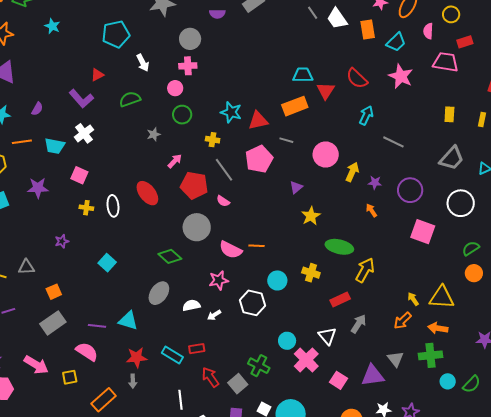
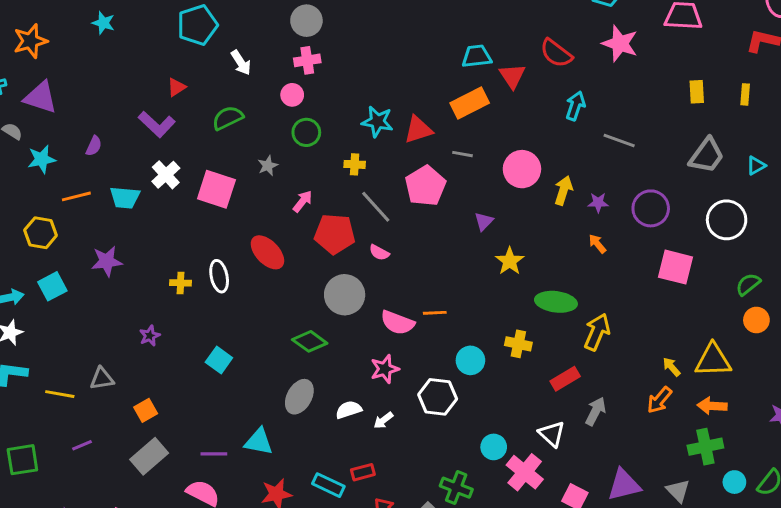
pink square: (79, 175) -> (216, 189), moved, size x1.5
gray triangle: (396, 359) -> (678, 491), moved

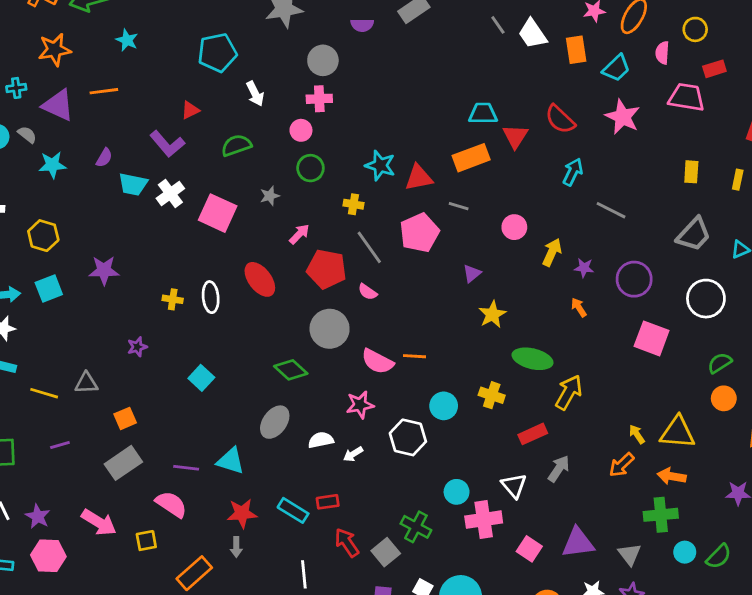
pink circle: (522, 169) -> (514, 227), size x0.7
orange line: (76, 196) -> (104, 91), moved
cyan trapezoid: (125, 198) -> (133, 184), moved
pink cross: (525, 472) -> (484, 520), turned 36

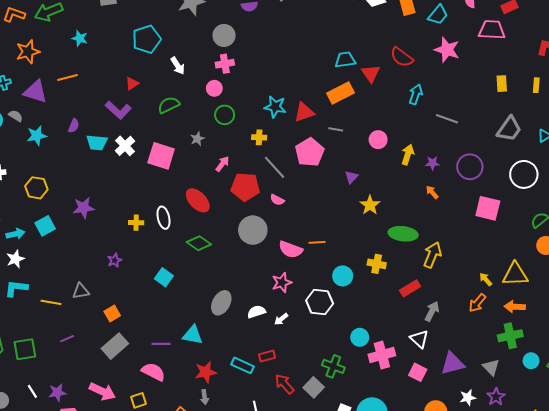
green diamond: (291, 370) -> (199, 243), moved
white triangle: (514, 486) -> (419, 339), moved
purple star: (38, 516) -> (57, 393), turned -30

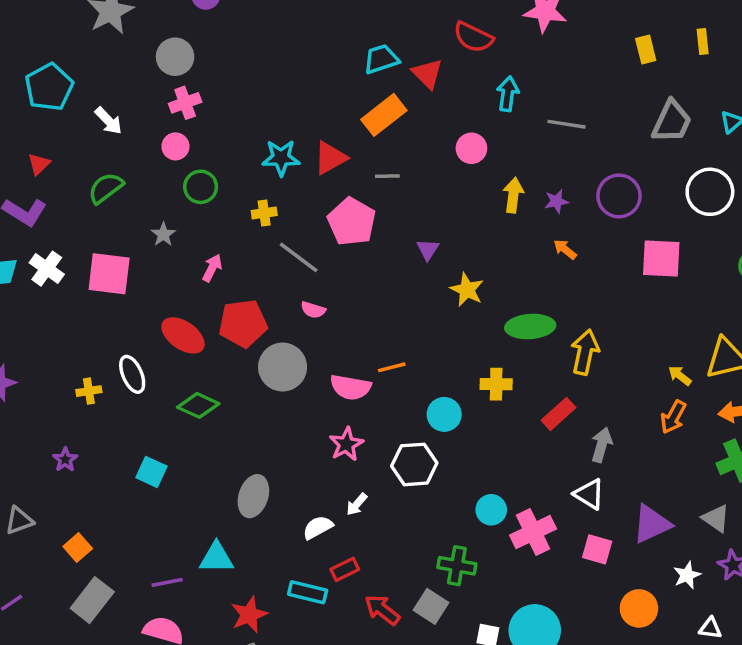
pink circle: (378, 140) -> (471, 148), moved
red pentagon: (245, 187) -> (243, 323), moved
white semicircle: (256, 312) -> (318, 527), moved

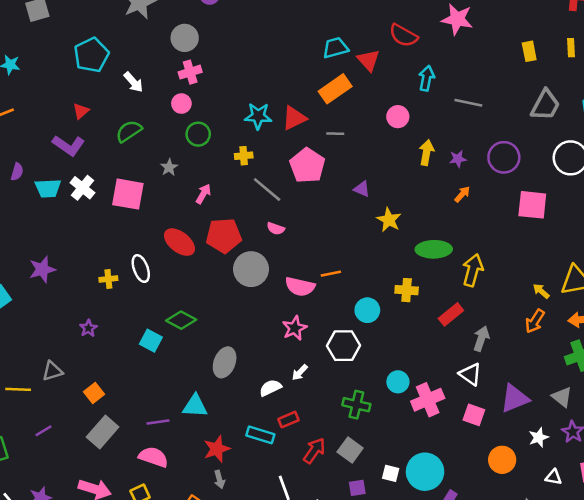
orange arrow: (565, 249) -> (462, 194), turned 90
purple triangle: (428, 250) -> (362, 189), turned -42
green diamond: (198, 405) -> (181, 320), moved
green cross: (457, 566) -> (356, 405), moved
red arrow: (382, 610) -> (314, 451), turned 84

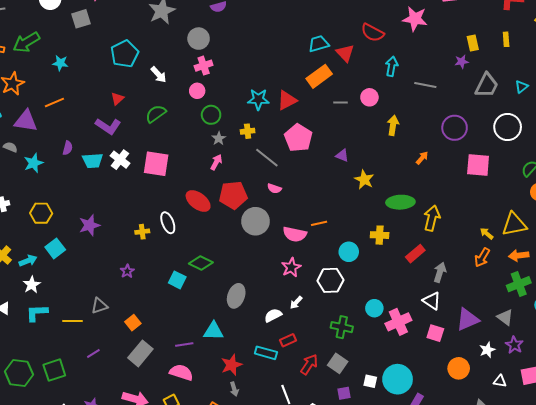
gray line: (335, 134) -> (340, 103), moved
purple star: (458, 159) -> (462, 62), moved
gray star: (169, 167) -> (219, 138), moved

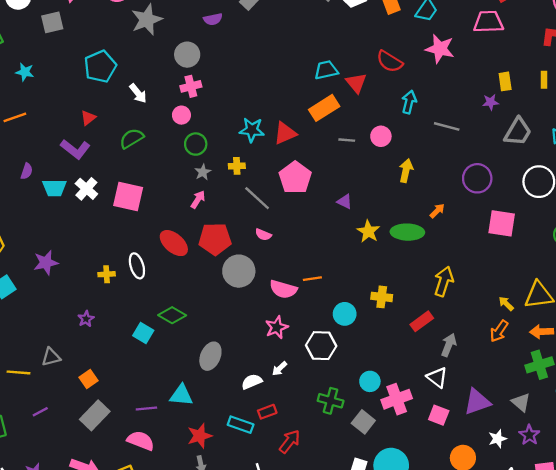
green ellipse: (400, 202) -> (407, 232), moved
gray square: (338, 363) -> (363, 422), moved

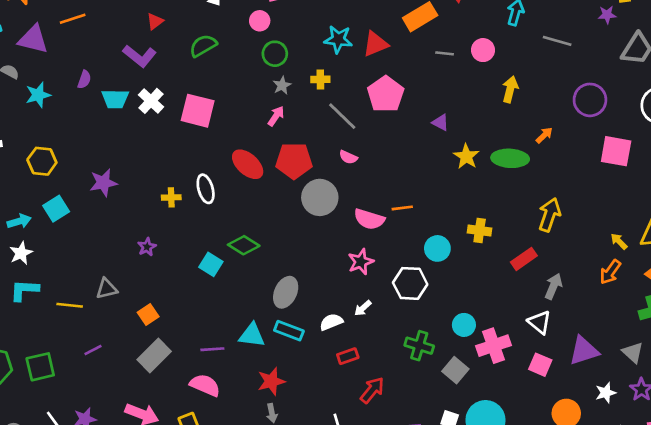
cyan rectangle: (241, 425) -> (289, 331), moved

